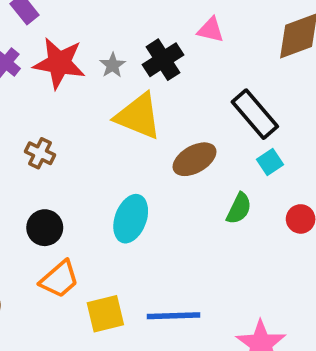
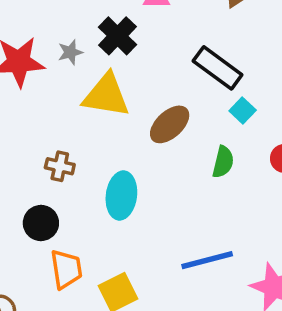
gray star: (113, 65) -> (70, 52), turned 30
brown cross: (40, 153) -> (60, 166), moved
orange trapezoid: (59, 279) -> (66, 269), turned -45
blue line: (174, 316) -> (207, 260), moved

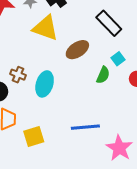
cyan square: (243, 111) -> (118, 59), moved
brown cross: (60, 166) -> (18, 75), moved

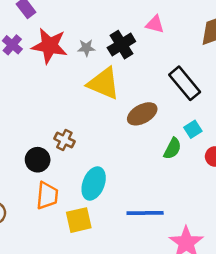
cyan ellipse: (45, 84) -> (94, 183), moved

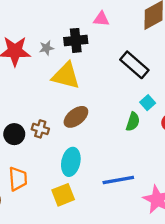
black cross: (121, 45) -> (76, 40), turned 35
brown ellipse: (142, 114) -> (76, 117), moved
black circle: (38, 160) -> (14, 134), moved
orange trapezoid: (47, 196) -> (18, 179), moved

